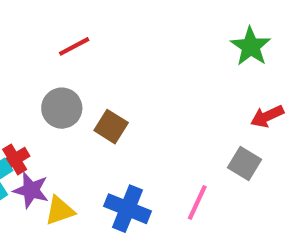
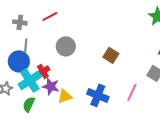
red line: (74, 46) -> (50, 16), moved
brown square: (111, 127) -> (111, 55), moved

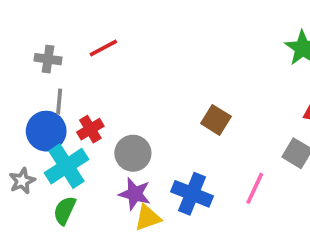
gray circle: (66, 46) -> (133, 153), moved
red cross: (43, 71) -> (90, 129), moved
purple star: (51, 86) -> (135, 194), moved
yellow triangle: (65, 96) -> (148, 218), moved

